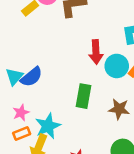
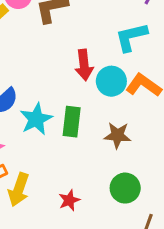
cyan star: (48, 126) -> (36, 119), moved

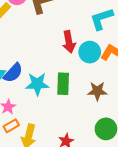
cyan star: (36, 119) -> (37, 84), turned 30

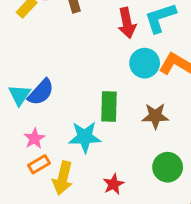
red arrow: (69, 42) -> (127, 23), moved
cyan star: (37, 84) -> (85, 137), moved

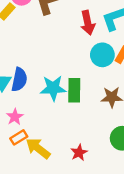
blue semicircle: (41, 92) -> (19, 80), turned -30
cyan star: (85, 137) -> (53, 88), moved
yellow arrow: (63, 178) -> (38, 148), turned 115

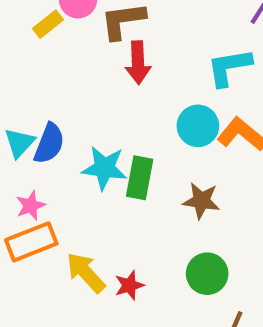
red arrow: (88, 23) -> (138, 63), moved
orange rectangle: (19, 137) -> (31, 242), size x1.6
yellow arrow: (38, 148) -> (86, 273), moved

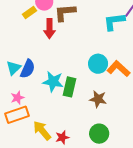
red arrow: (138, 63) -> (49, 29), moved
cyan L-shape: (229, 67) -> (114, 22), moved

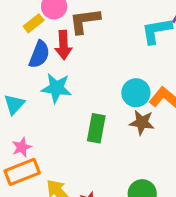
blue semicircle: (28, 69) -> (39, 54), moved
cyan star: (53, 82) -> (56, 88), moved
brown star: (98, 99) -> (142, 122), moved

